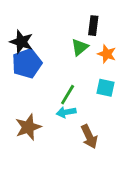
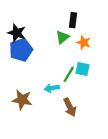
green line: (68, 95) -> (69, 74), moved
brown star: (28, 127) -> (22, 100), turned 30

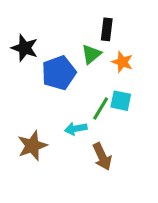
blue pentagon: (21, 50) -> (59, 73), moved
brown star: (22, 100) -> (32, 146), turned -30

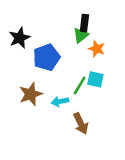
black star: (25, 48) -> (20, 38), turned 30
green triangle: (91, 54) -> (81, 35), moved
brown star: (32, 146) -> (31, 94), moved

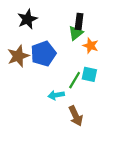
black star: (20, 38) -> (27, 19), moved
brown star: (31, 94) -> (18, 56), moved

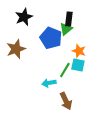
orange star: (91, 46) -> (79, 51), moved
blue pentagon: (43, 54) -> (51, 38), moved, turned -30

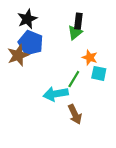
blue pentagon: (51, 38) -> (31, 43), moved
cyan square: (78, 65) -> (99, 73), moved
cyan arrow: (49, 83) -> (56, 94), size x1.5

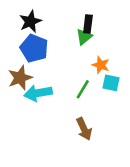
brown star: (18, 55) -> (20, 78), moved
cyan arrow: (56, 94) -> (38, 93), moved

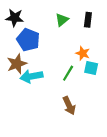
black star: (30, 21) -> (15, 18), moved, turned 30
black rectangle: (88, 24) -> (88, 20), moved
green triangle: (84, 37) -> (62, 20), moved

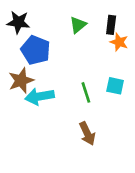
orange star: (83, 53) -> (119, 42), moved
green line: (68, 73) -> (86, 92), turned -49

